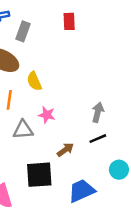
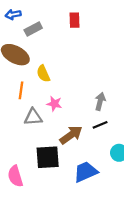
gray rectangle: (23, 31) -> (33, 29), turned 42
brown arrow: (65, 150) -> (71, 135), size x1.5

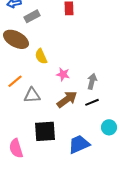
orange line: (21, 90) -> (15, 81), moved, turned 42
pink star: (54, 104) -> (63, 74), moved
brown arrow: (71, 135) -> (67, 99), moved

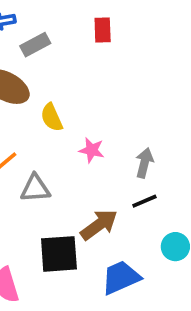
brown arrow: (67, 99) -> (99, 225), moved

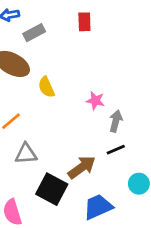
pink star: (92, 150) -> (95, 101), moved
gray triangle: (35, 188) -> (26, 154), moved
black square: (59, 254) -> (52, 189), turned 32

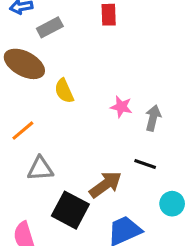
gray arrow: (116, 121) -> (153, 118), moved
black line: (116, 150) -> (145, 164), turned 42

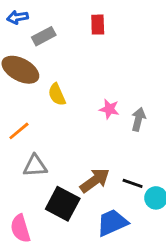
black line: (145, 164) -> (133, 183), moved

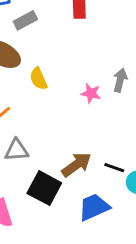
gray arrow: (138, 119) -> (120, 80), moved

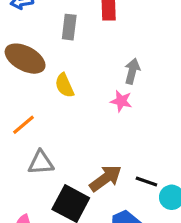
gray rectangle: (25, 20) -> (69, 27), moved, turned -55
gray arrow: (120, 80) -> (132, 71), moved

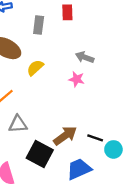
gray arrow: (132, 71) -> (85, 57), turned -84
yellow semicircle: (64, 85) -> (35, 68), turned 72

